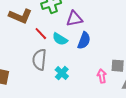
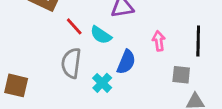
blue semicircle: (84, 40) -> (126, 62), moved
pink arrow: (102, 76) -> (159, 41), moved

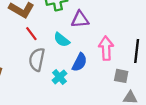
red line: (74, 26) -> (31, 34), moved
pink arrow: (159, 41) -> (106, 48), size x1.5

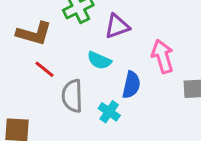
red line: (31, 34) -> (45, 69), moved

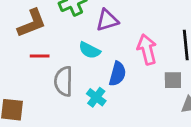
brown L-shape: (34, 33) -> (32, 23), turned -40
red line: (45, 69) -> (40, 56), turned -42

